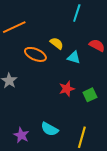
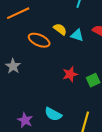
cyan triangle: (74, 57) -> (77, 35), moved

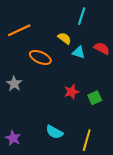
yellow semicircle: (60, 29) -> (65, 38), moved
purple star: (25, 120) -> (13, 138), moved

